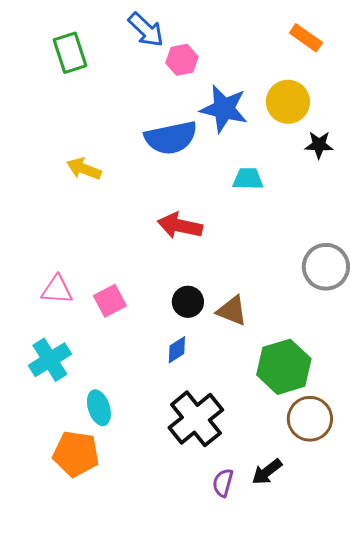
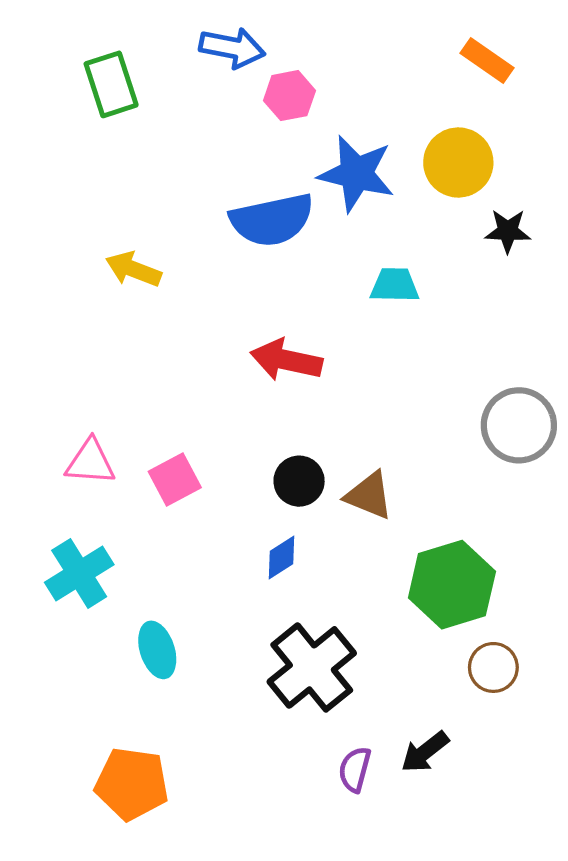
blue arrow: (146, 30) -> (232, 48), turned -33
brown circle: (310, 419) -> (493, 667), size x0.7
orange pentagon: (76, 454) -> (132, 784), moved

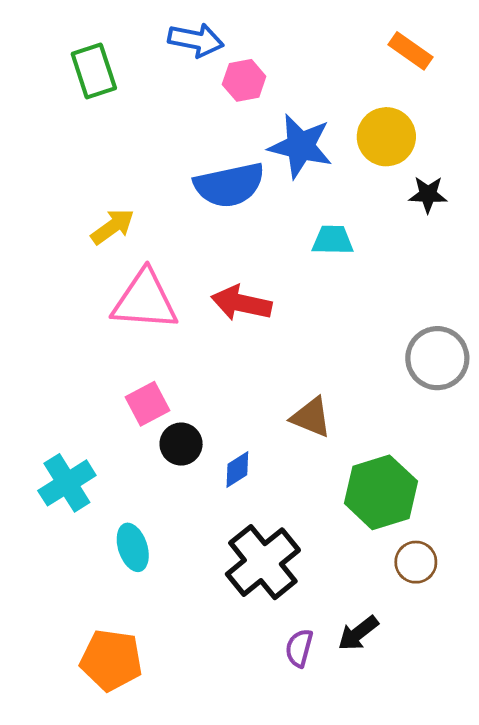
yellow arrow: (133, 269) -> (113, 227), turned 123
pink triangle: (90, 462) -> (145, 300), moved, size x1.6
black circle: (299, 481) -> (181, 444), moved

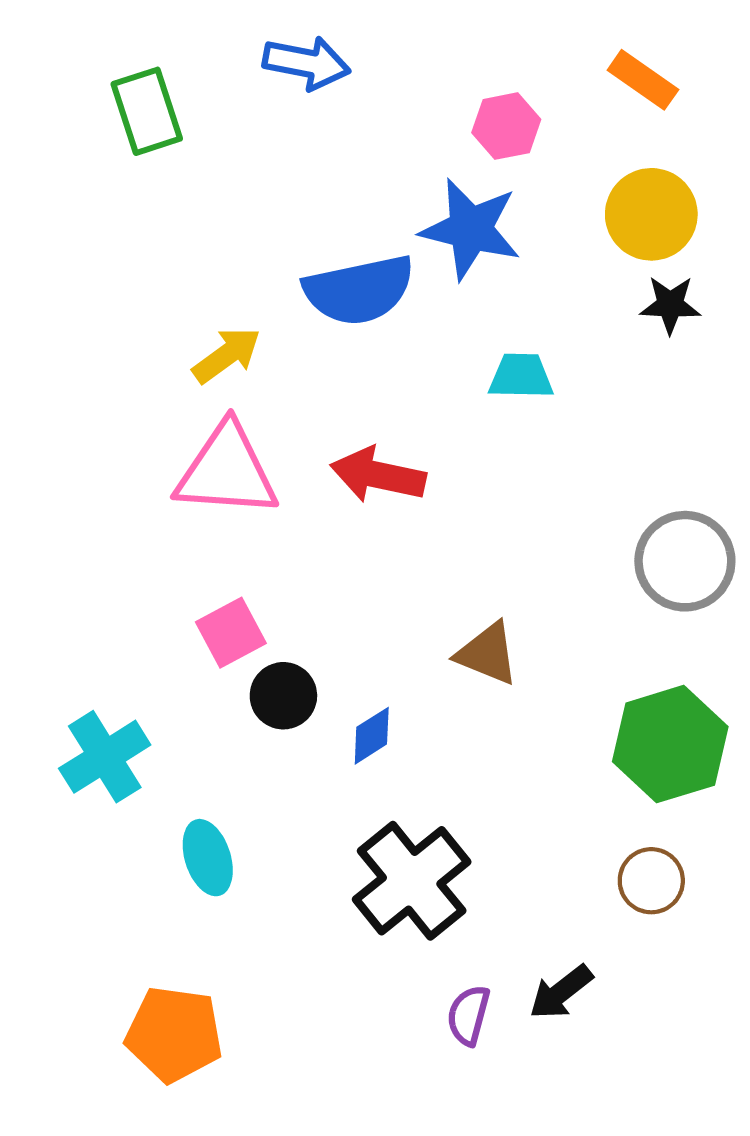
pink hexagon: (244, 80) -> (506, 126), moved
yellow circle: (386, 137) -> (651, 214), moved
yellow arrow: (113, 227) -> (227, 355), moved
green hexagon: (381, 492) -> (670, 744), moved

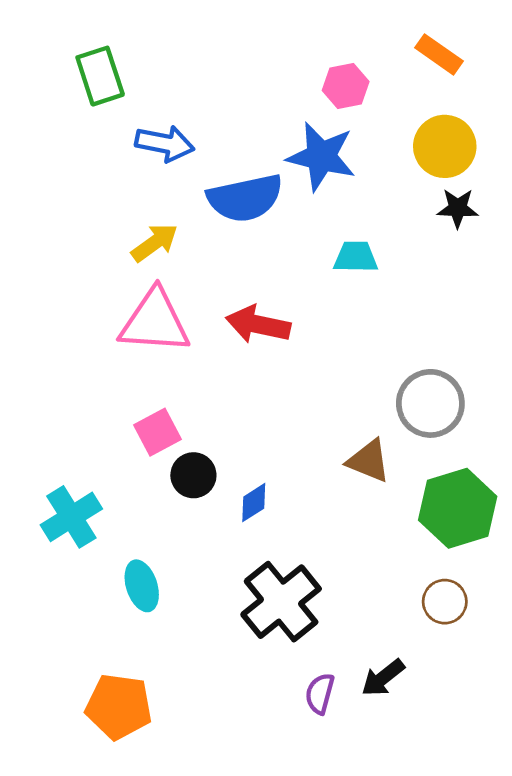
blue arrow: (307, 63) -> (165, 144), moved
gray circle: (685, 561) -> (430, 403), moved
brown triangle: (487, 654) -> (369, 461), moved

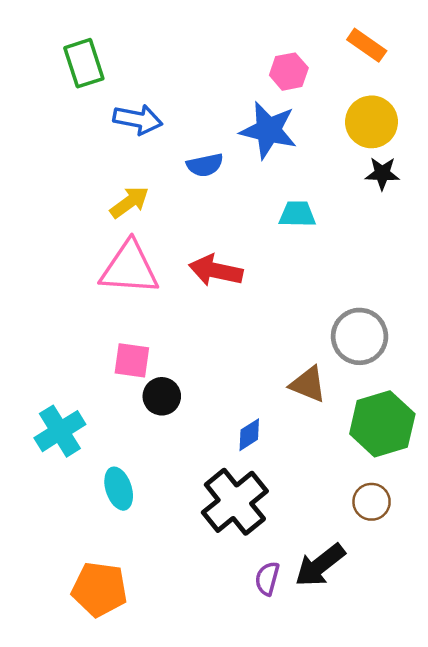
blue semicircle: (245, 198) -> (205, 165), size x0.6
pink square: (158, 432) -> (132, 360), turned 36
blue diamond: (254, 503) -> (249, 435), moved
black arrow: (383, 678) -> (320, 565), size x1.4

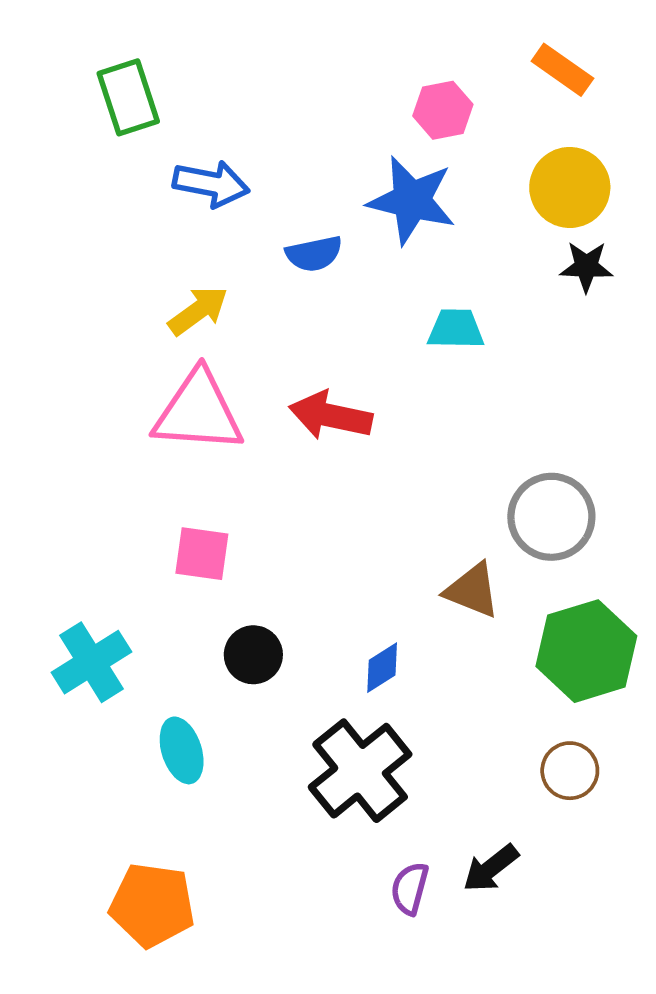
black circle: (162, 396) -> (253, 655), moved
black arrow: (320, 565) -> (491, 868), size x0.7

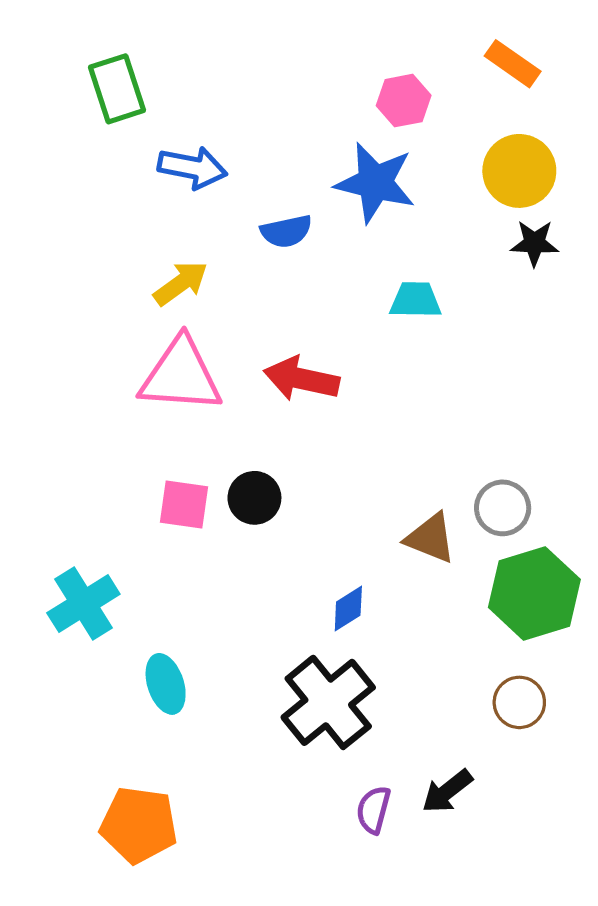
gray circle: (551, 517) -> (503, 508), moved, size x0.7
black circle: (253, 655) -> (254, 498), moved

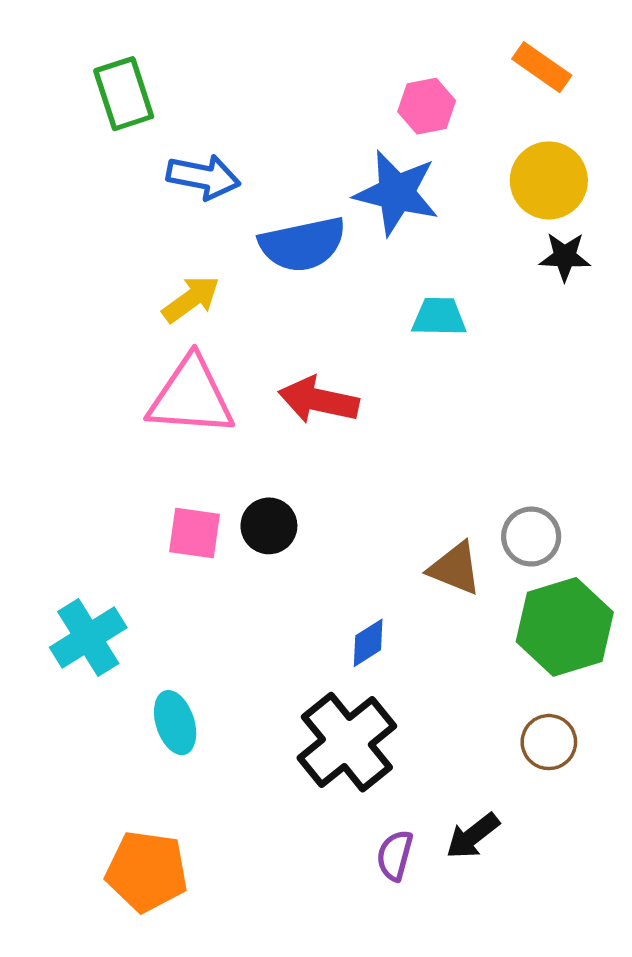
blue semicircle: (286, 231) -> (303, 244), size x1.6

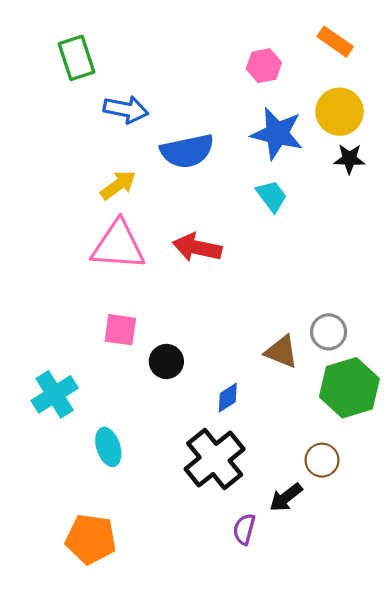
blue star: (396, 193) -> (277, 134), moved
cyan trapezoid: (439, 317) -> (272, 196), turned 52
black circle: (269, 526) -> (166, 361), moved
brown circle: (549, 742) -> (322, 460), moved
black arrow: (473, 836) -> (286, 497), moved

